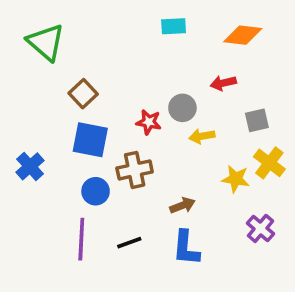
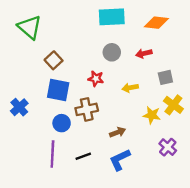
cyan rectangle: (174, 26) -> (112, 17), size x1.6
gray circle: (182, 108) -> (112, 52), moved
blue L-shape: (186, 248) -> (120, 160), turned 60

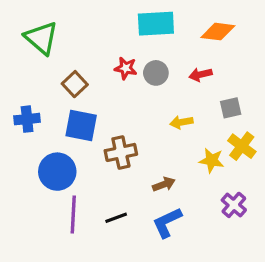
red star: (96, 79) -> (126, 68), moved
blue cross: (19, 107) -> (27, 119), moved, turned 36
blue circle: (62, 123) -> (57, 172), moved, size x1.5

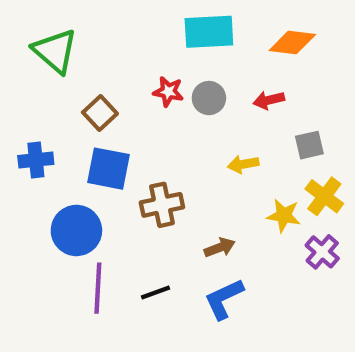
purple cross: (234, 205) -> (322, 252), moved

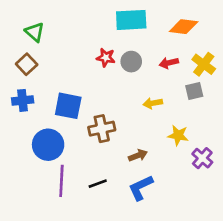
green triangle: (55, 51) -> (35, 32), size x0.7
brown square: (100, 113) -> (27, 64), moved
yellow cross: (324, 196) -> (204, 64), moved

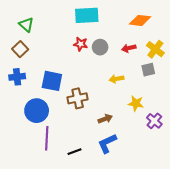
cyan rectangle: (131, 20) -> (87, 15), moved
black line: (98, 184) -> (74, 152), moved

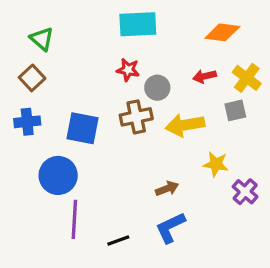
gray circle: (100, 47) -> (157, 88), moved
yellow arrow: (116, 79) -> (185, 125), size x1.6
brown cross: (78, 98) -> (136, 117), moved

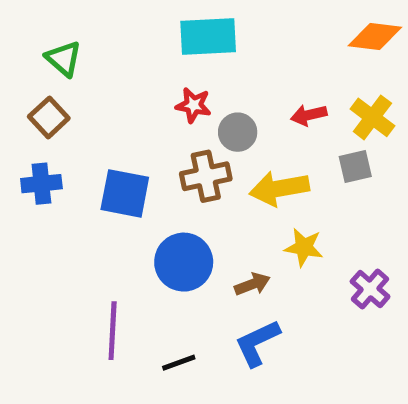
orange diamond: (222, 32) -> (375, 36), moved
yellow star: (216, 164) -> (304, 247), moved
blue circle: (58, 175) -> (184, 262), moved

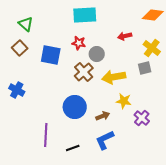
red arrow: (309, 115) -> (125, 36), moved
brown cross: (206, 176) -> (84, 72), turned -30
blue cross: (41, 184) -> (17, 90), moved, turned 35
blue square: (125, 193) -> (51, 55), moved
purple cross: (370, 289) -> (142, 118), moved

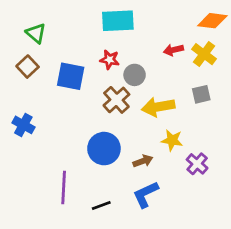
yellow cross: (152, 48) -> (204, 54), moved

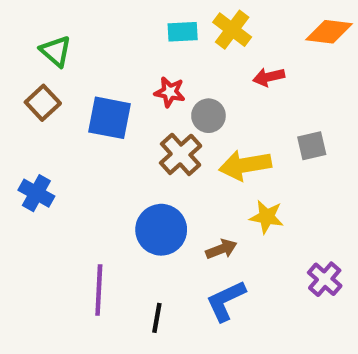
cyan rectangle: (118, 21) -> (183, 32), size x0.6
yellow cross: (204, 54) -> (232, 30), moved
purple cross: (197, 164) -> (325, 279), moved
black line: (101, 206) -> (157, 318), turned -60

